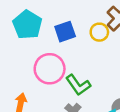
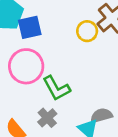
blue square: (65, 32) -> (30, 27), moved

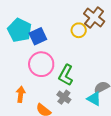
green L-shape: (56, 88) -> (66, 75), turned 70

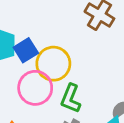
yellow circle: (79, 30) -> (53, 64), moved, size x1.6

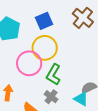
blue square: (26, 50) -> (44, 21), moved

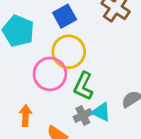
gray cross: (51, 97) -> (83, 115), turned 32
cyan triangle: (81, 99) -> (101, 112), moved

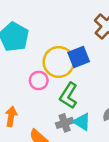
blue square: (65, 16) -> (79, 57), moved
pink circle: (50, 74) -> (39, 80), size x0.6

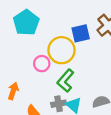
blue square: (79, 57) -> (81, 33), moved

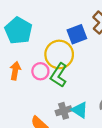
green L-shape: (66, 81) -> (59, 75), moved
orange arrow: (13, 91) -> (15, 71), moved

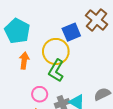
orange arrow: (15, 71) -> (24, 61), moved
pink circle: (40, 71) -> (40, 94), moved

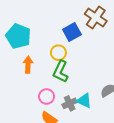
yellow circle: (56, 51) -> (58, 53), size x0.6

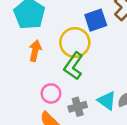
yellow circle: (58, 53) -> (75, 43), size x1.5
cyan triangle: (84, 101) -> (107, 101), moved

